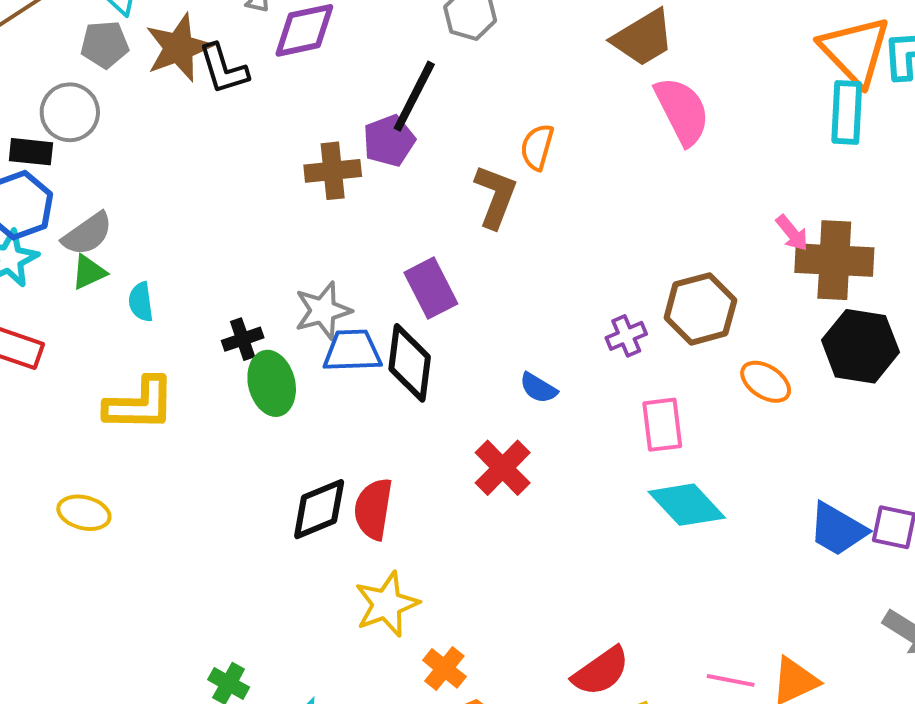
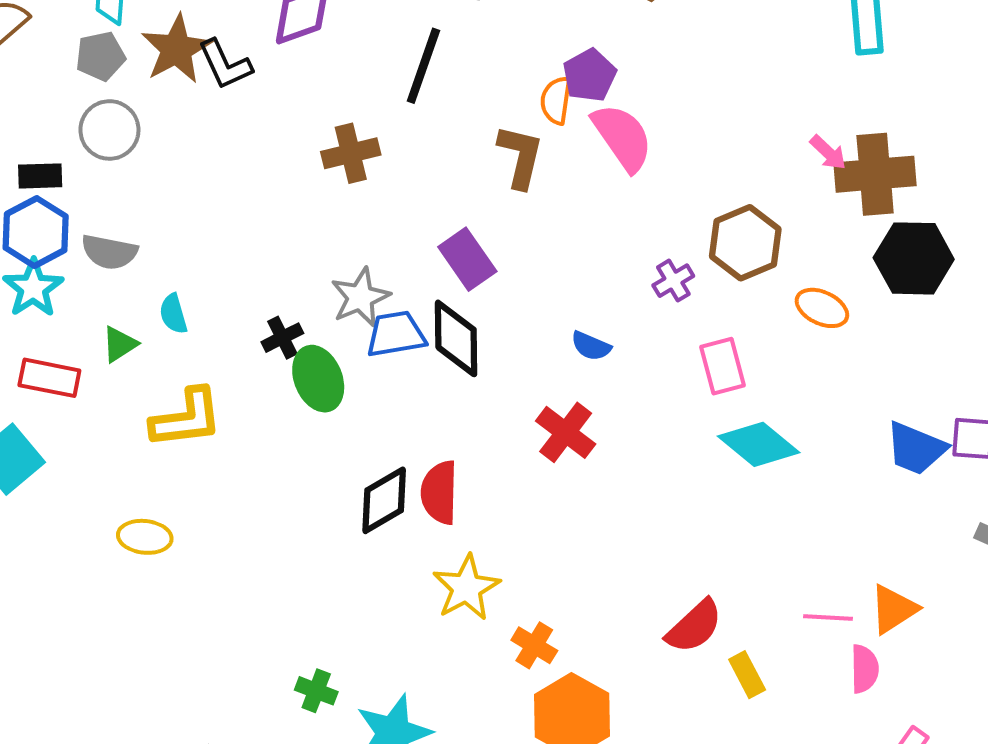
pink semicircle: (682, 111) -> (623, 137), moved
gray circle: (70, 112) -> (109, 130), moved
purple pentagon: (389, 141) -> (589, 75), moved
gray semicircle: (87, 234) -> (109, 252), turned 54
green triangle: (89, 272) -> (120, 344), moved

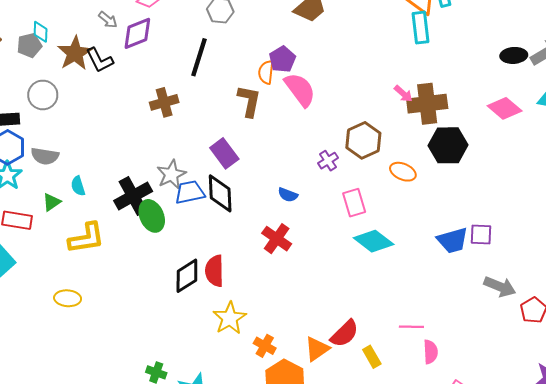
gray pentagon: (100, 56) -> (29, 45), moved
black cross: (282, 338) -> (133, 196), size x1.8
blue trapezoid: (916, 448) -> (453, 240), turned -36
orange triangle: (894, 609) -> (317, 349), moved

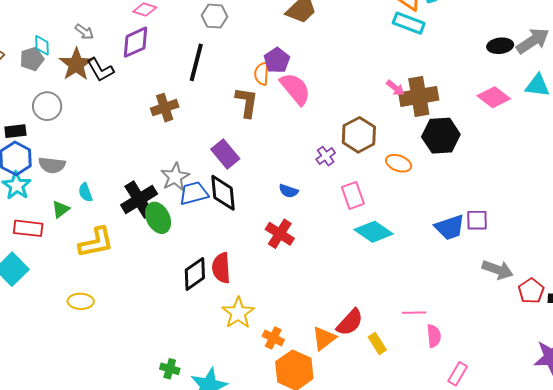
gray arrow: (108, 20) -> (84, 32), moved
cyan rectangle: (420, 28) -> (409, 23), turned -60

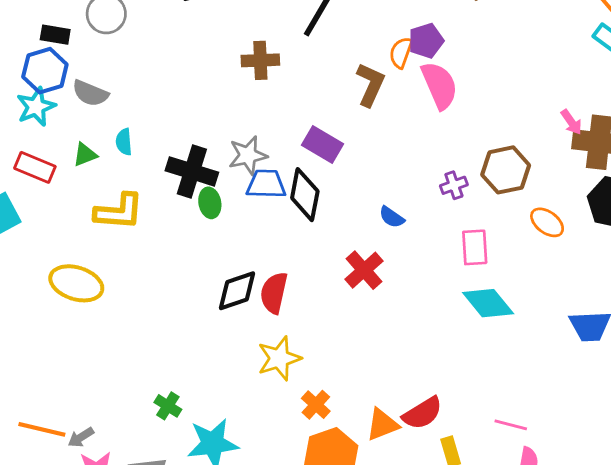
purple rectangle: (225, 154) -> (323, 144), turned -36
black cross: (139, 199) -> (192, 171), turned 33
green ellipse: (158, 218) -> (210, 203), size x0.7
yellow ellipse: (81, 301) -> (76, 283), size x1.5

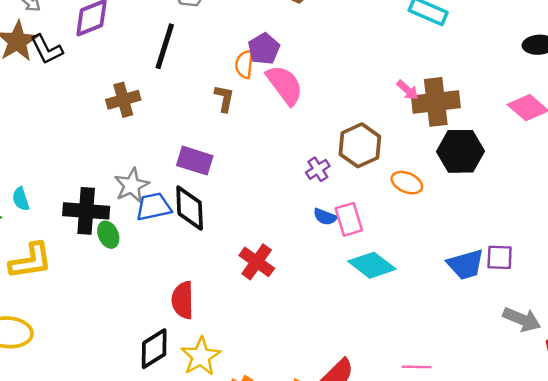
brown L-shape: (370, 84) -> (224, 98), size x0.7
blue semicircle: (392, 217) -> (325, 217), moved
black diamond: (237, 291) -> (154, 349), moved

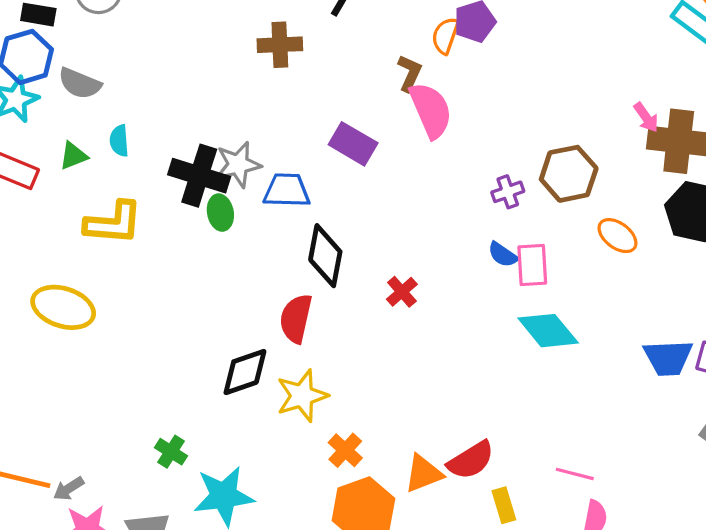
pink semicircle: (285, 85) -> (431, 110), moved
gray star: (132, 185) -> (238, 164), moved
black diamond: (190, 208) -> (325, 256), moved
red cross: (257, 262) -> (402, 292), size x0.7

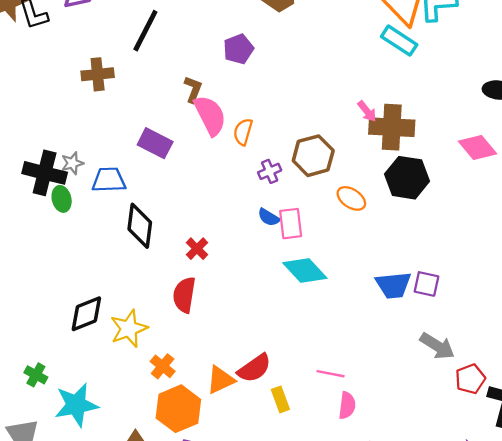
orange semicircle: (445, 36) -> (243, 132), moved
gray star: (238, 164) -> (72, 163), size x0.7
red semicircle: (296, 318) -> (184, 295), moved

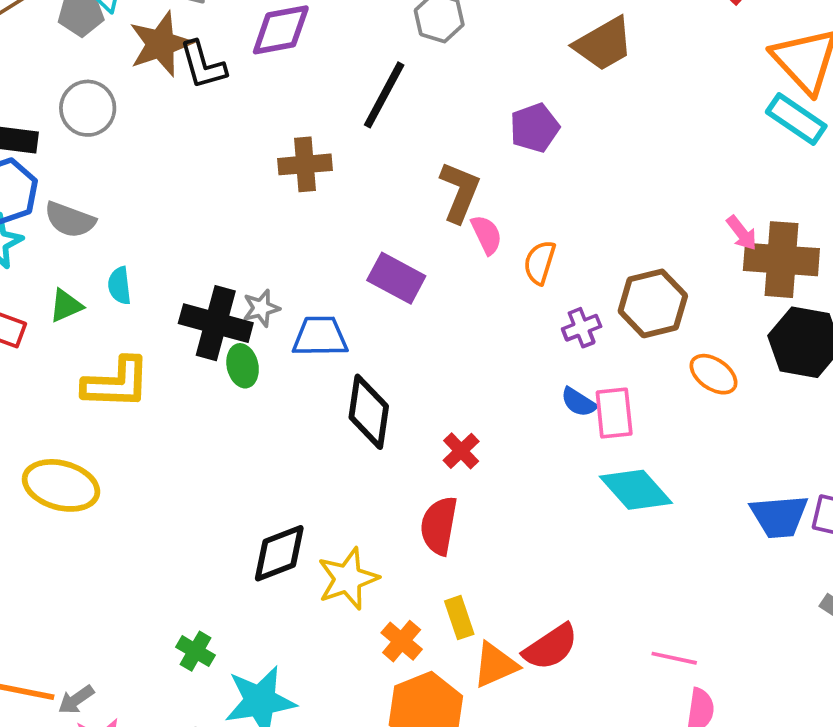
brown L-shape: (193, 89) -> (460, 192), size x1.4
pink semicircle: (210, 115) -> (487, 235), size x0.6
yellow rectangle: (280, 399) -> (459, 618), moved

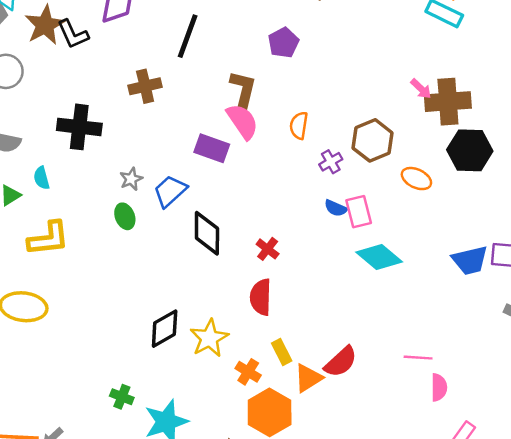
pink semicircle: (487, 235) -> (243, 121), moved, size x1.5
black cross: (216, 323) -> (79, 127), moved
blue trapezoid: (320, 336) -> (170, 191), turned -33

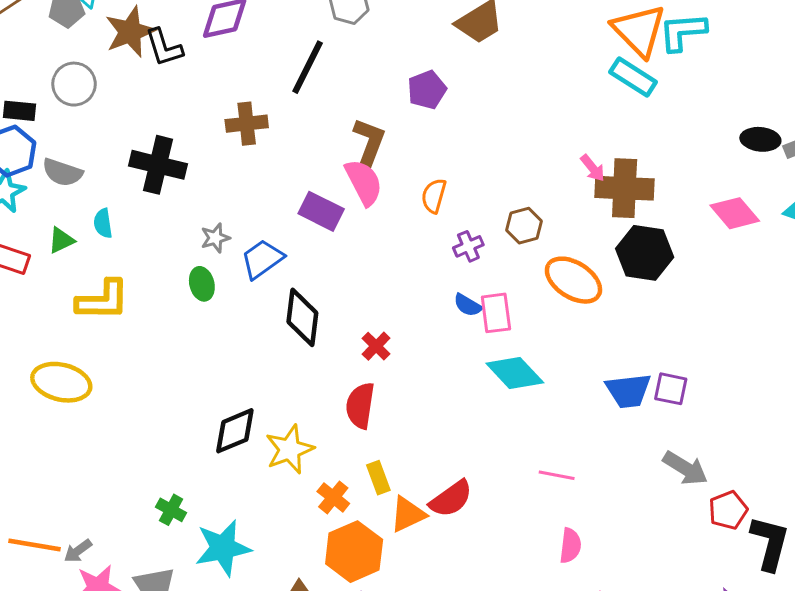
brown hexagon: (373, 140) -> (524, 226), size x0.7
orange ellipse: (416, 179) -> (573, 280), size x1.5
pink line: (418, 358) -> (557, 475), moved

